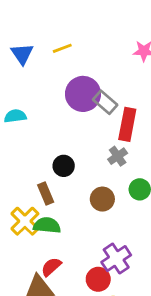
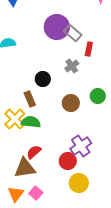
red rectangle: (127, 124) -> (89, 49), size x0.6
gray cross: (118, 156) -> (72, 66), moved

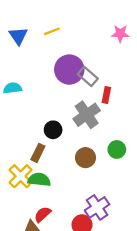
gray cross: (72, 66) -> (87, 115), size x1.6
brown rectangle: (30, 99) -> (38, 153), turned 49

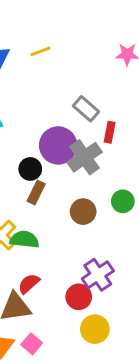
purple circle: (69, 70) -> (58, 145), moved
black circle: (53, 130) -> (30, 169), moved
brown rectangle: (38, 153) -> (36, 192), moved

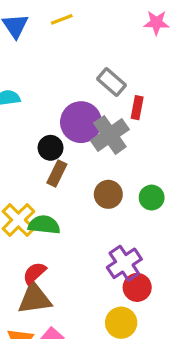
green circle: (123, 201) -> (152, 198), moved
red semicircle: (29, 284) -> (34, 273), moved
red circle: (79, 297) -> (137, 287), moved

